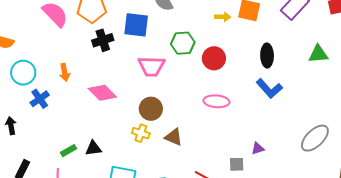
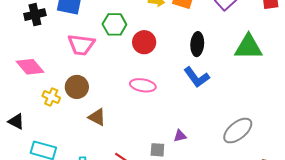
green triangle: (318, 54) -> (248, 47), size x1.4
yellow cross: (141, 133) -> (51, 97), moved
black triangle: (93, 148) -> (16, 121), turned 30

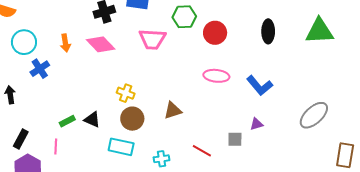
pink diamond: (30, 67) -> (101, 44), moved
blue L-shape: (197, 77) -> (260, 86), moved
brown circle: (77, 87) -> (132, 119), moved
brown triangle: (97, 117) -> (173, 110), turned -42

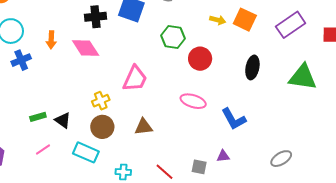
pink trapezoid: (152, 39) -> (135, 79), moved, turned -80
yellow cross: (126, 93) -> (101, 101), turned 36
gray ellipse: (314, 115) -> (281, 159), size x0.7
pink line: (56, 146) -> (43, 149), moved, turned 42

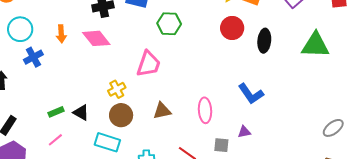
green hexagon: (173, 37) -> (169, 24), moved
red circle: (200, 59) -> (232, 28), moved
pink ellipse: (193, 101) -> (205, 110), moved, turned 75
pink line: (43, 149) -> (55, 140), moved
gray ellipse: (281, 159) -> (333, 128), moved

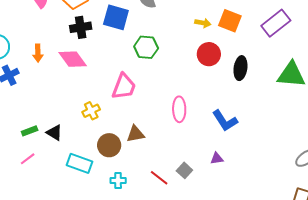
pink ellipse: (205, 110) -> (179, 109), moved
brown circle: (121, 115) -> (109, 145), moved
gray square: (221, 145) -> (184, 170), moved, turned 35

